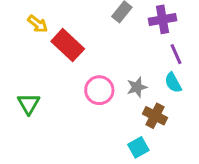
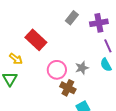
yellow arrow: (38, 24) -> (16, 59), moved
brown cross: (155, 116) -> (68, 88), moved

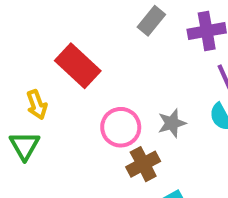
yellow arrow: (16, 59) -> (37, 105), turned 32
brown cross: (68, 88) -> (143, 164), turned 35

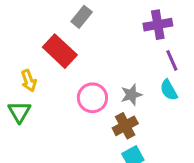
gray rectangle: (151, 21) -> (82, 17), moved
brown cross: (143, 164) -> (125, 126), moved

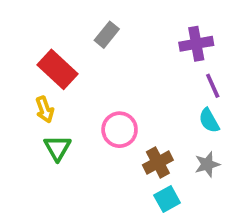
red rectangle: (60, 51) -> (57, 69), moved
gray star: (131, 95) -> (207, 164), moved
green triangle: (19, 112) -> (57, 148), moved

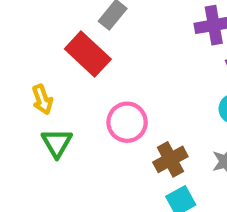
red rectangle: (57, 69) -> (88, 54), moved

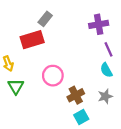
red rectangle: (88, 54) -> (32, 40), turned -60

